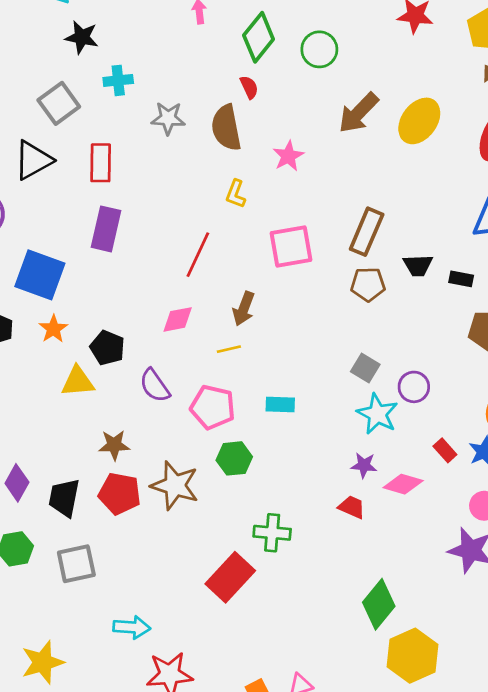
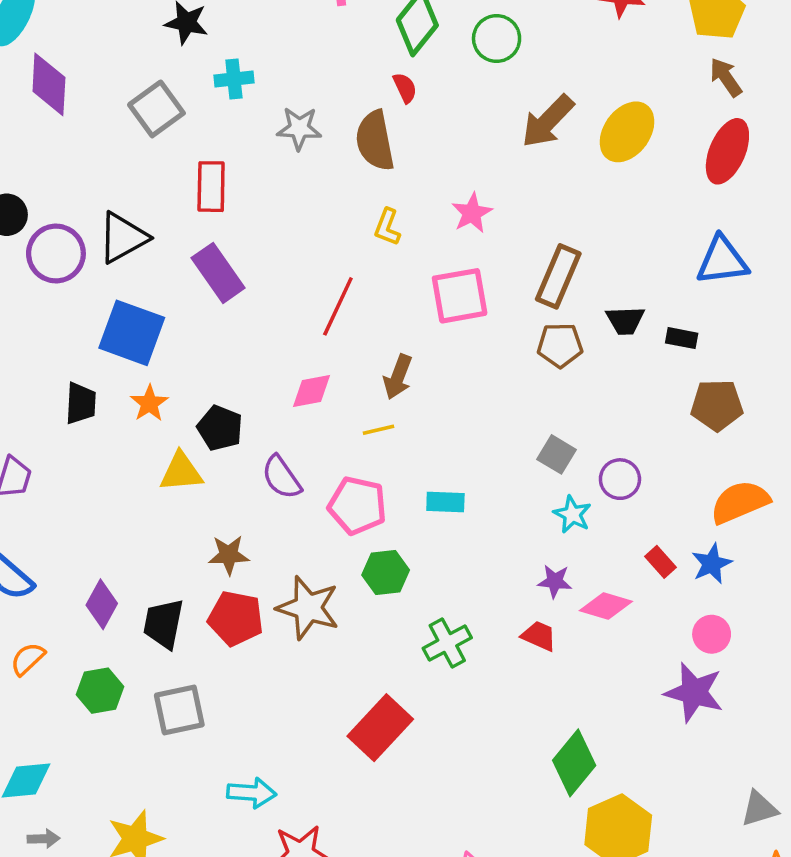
pink star: (288, 156) -> (472, 213), moved
black triangle: (33, 160) -> (123, 238), moved
purple rectangle: (106, 229) -> (218, 273), turned -48
cyan star: (377, 414) -> (572, 514), size x0.7
green cross: (272, 533) -> (447, 643), moved, turned -33

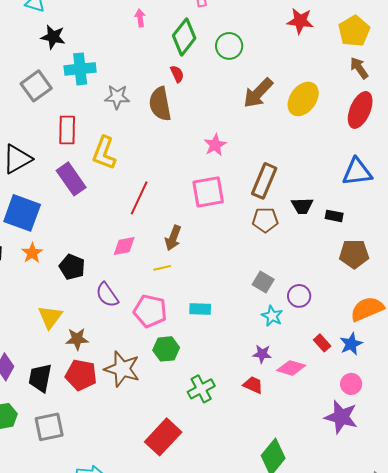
cyan cross: (234, 79) -> (80, 69), size x1.4
yellow L-shape: (387, 227) -> (104, 153), moved, size x1.6
yellow triangle: (181, 472) -> (50, 317), moved, turned -48

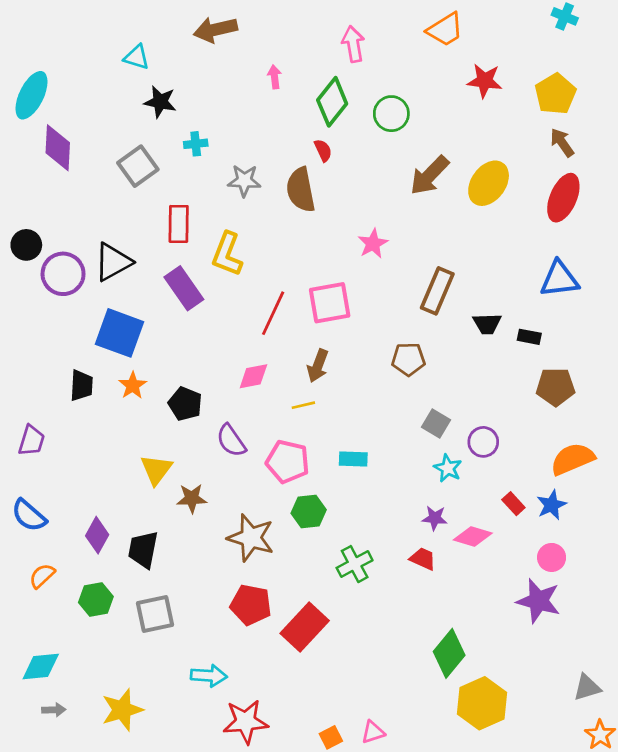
cyan cross: (80, 69) -> (196, 144), size x0.6
pink square: (208, 192) -> (330, 303), moved
brown pentagon: (265, 220) -> (408, 359), moved
red pentagon: (81, 375) -> (251, 605), moved

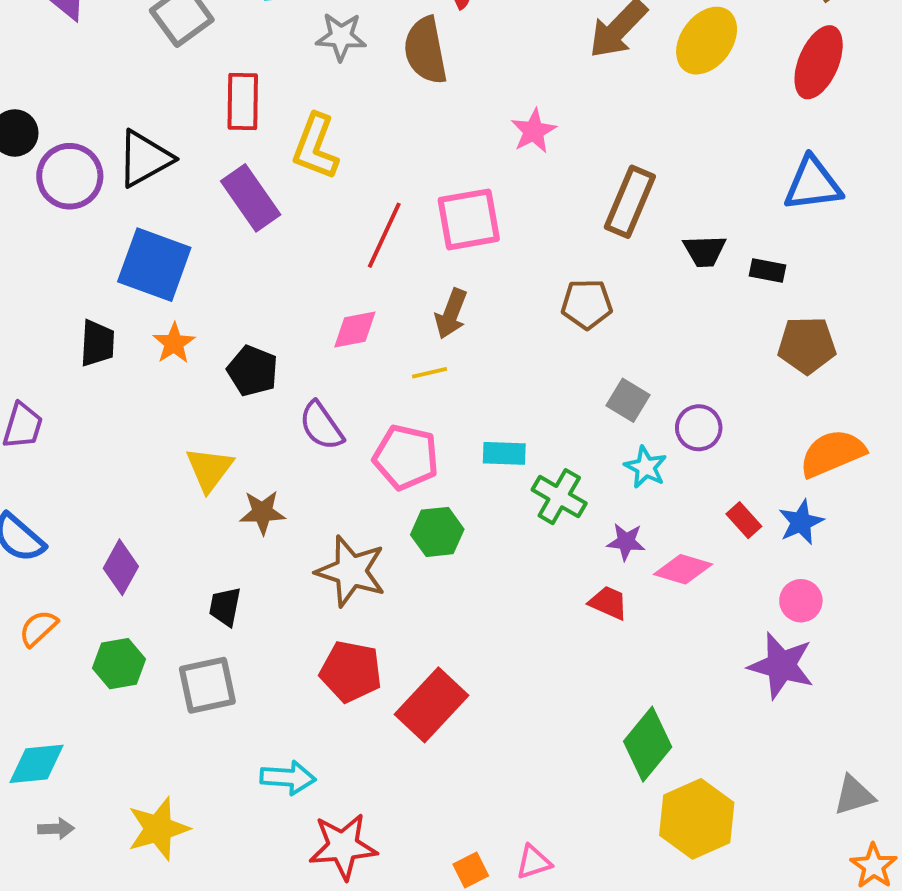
black trapezoid: (143, 550) -> (225, 607), moved, size x0.7
green cross: (355, 564) -> (559, 497), moved, turned -32

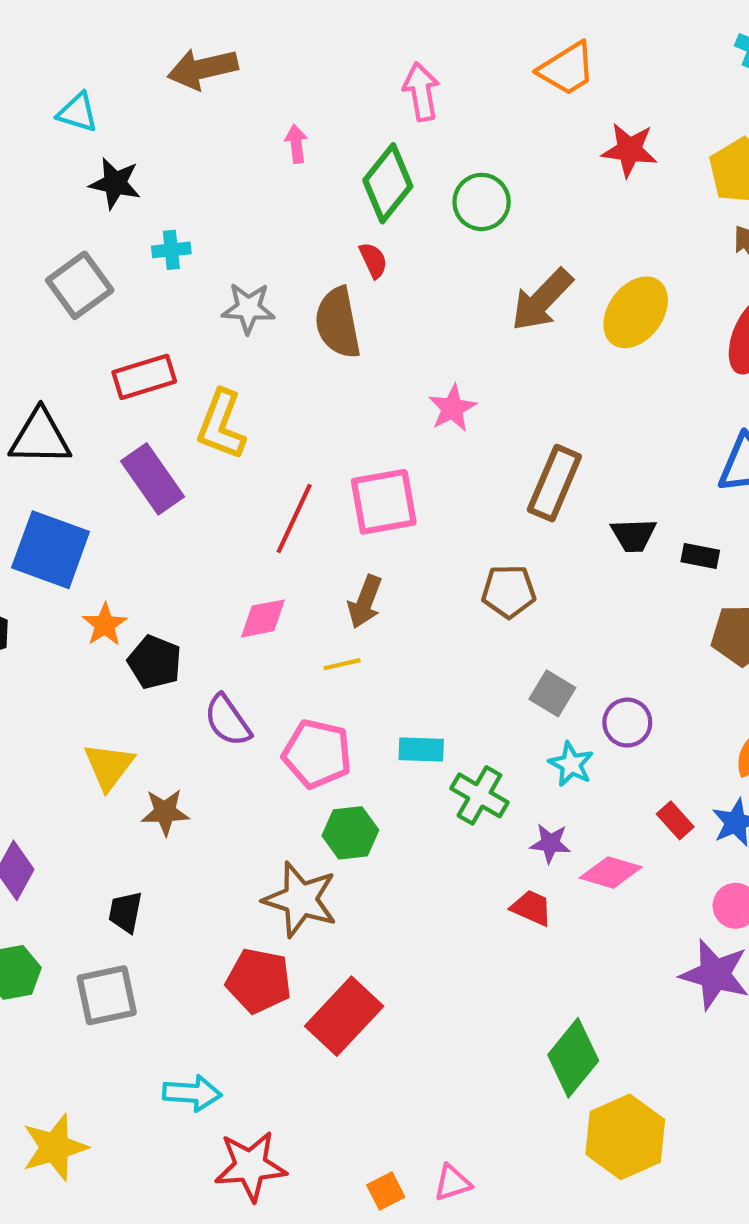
red rectangle: (243, 102) -> (144, 377), turned 72
black triangle: (144, 159) -> (40, 437), turned 30
orange star: (174, 343) -> (105, 625), moved
brown star: (351, 571) -> (300, 900), moved

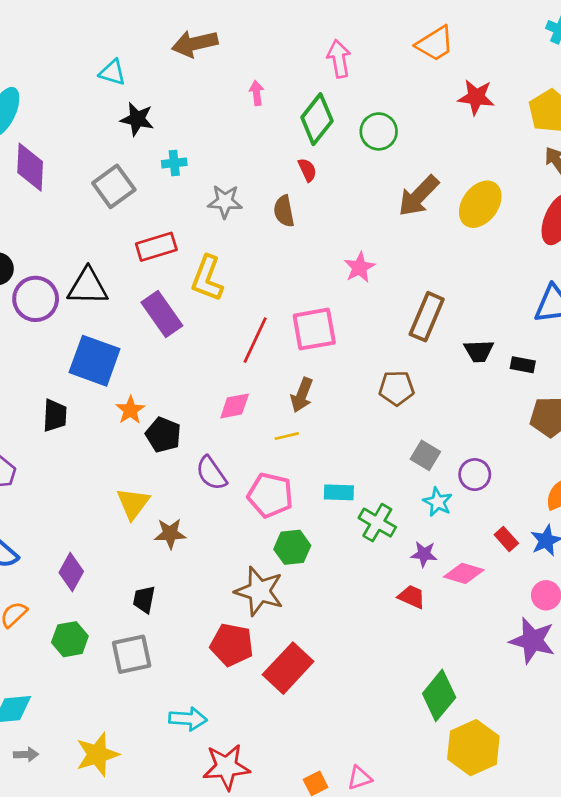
brown semicircle: (338, 323) -> (284, 211), size x0.7

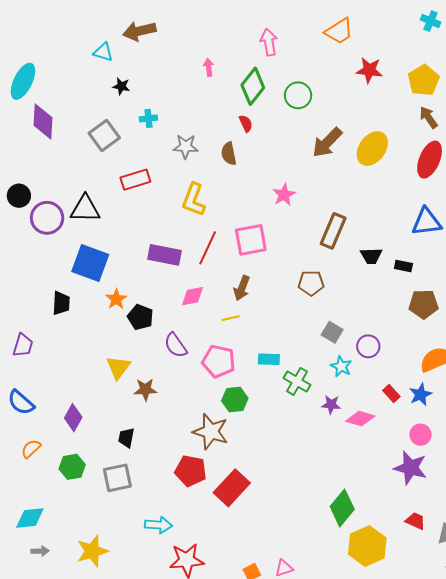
brown arrow: (195, 44) -> (139, 31), moved
black star: (137, 119) -> (121, 86), size x0.7
yellow L-shape: (207, 278) -> (194, 200), moved
purple rectangle: (162, 314) -> (164, 255), moved, turned -44
red trapezoid: (412, 597) -> (415, 521), moved

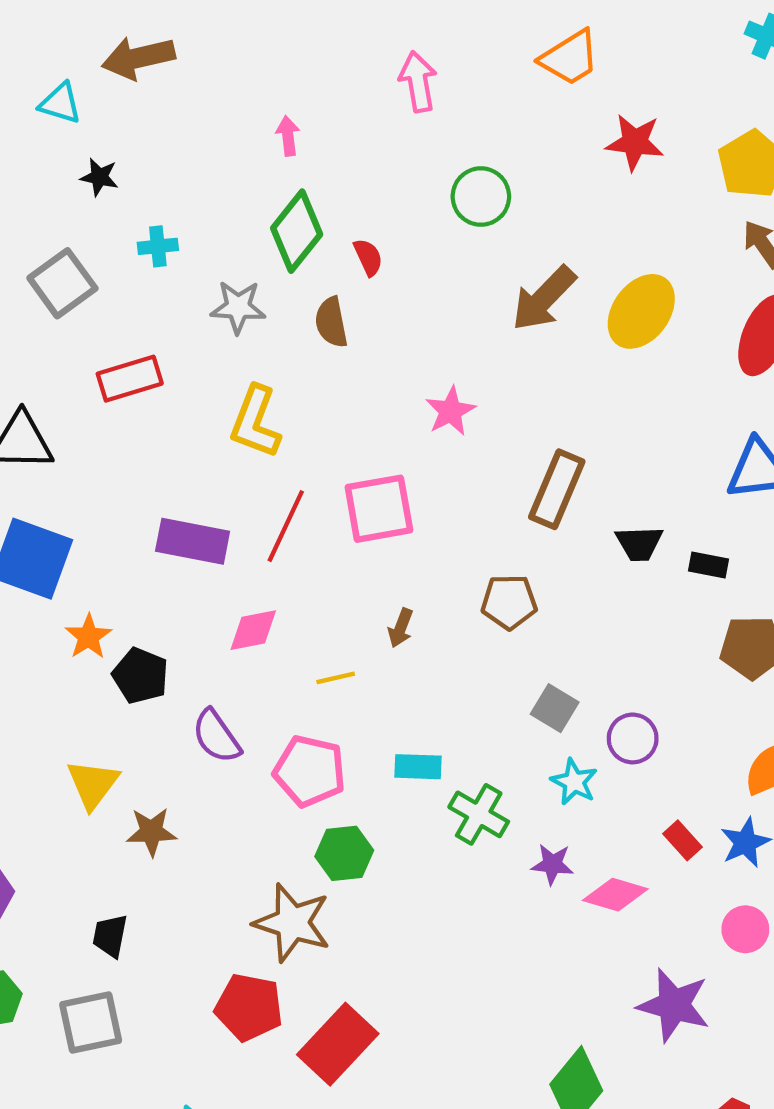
green diamond: (253, 86) -> (297, 231), moved
brown arrow: (242, 288) -> (401, 628), moved, size x0.7
purple star: (410, 468) -> (674, 1005), moved

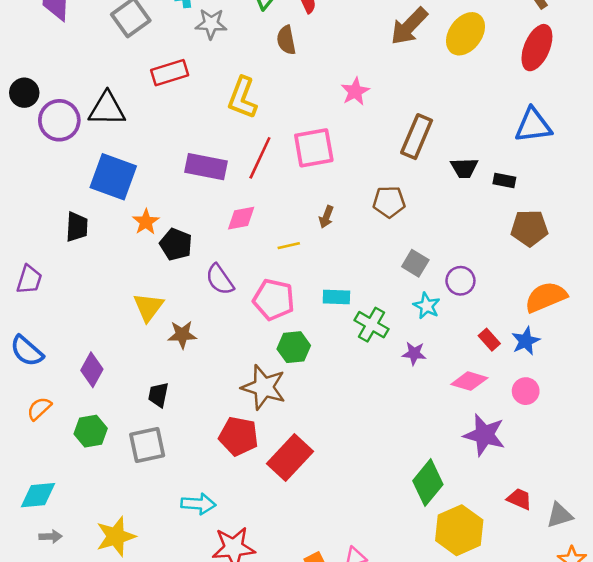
gray star: (238, 307) -> (211, 24), moved
pink diamond: (615, 895) -> (469, 381), moved

